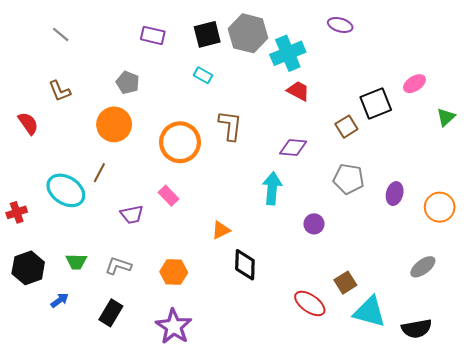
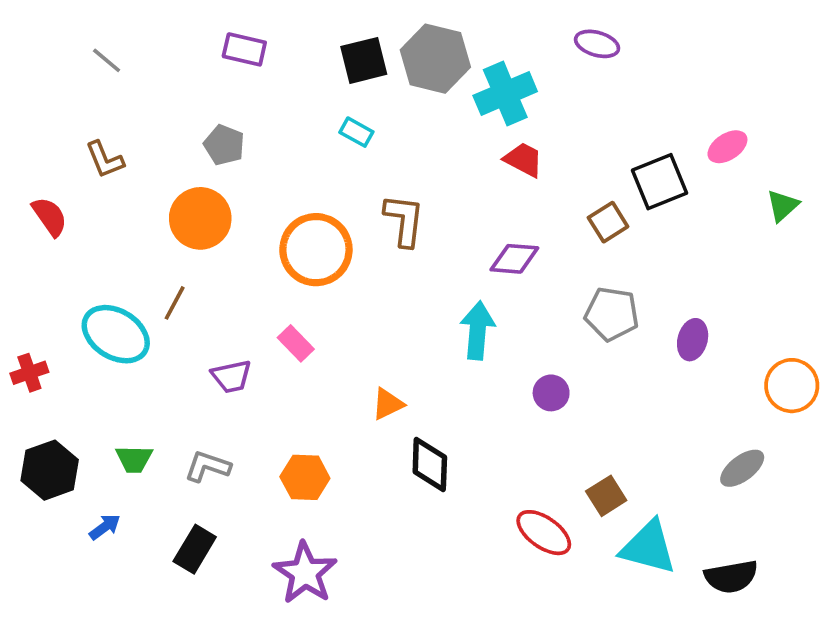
purple rectangle: (153, 35) -> (244, 49), moved
orange circle: (440, 207) -> (792, 386), moved

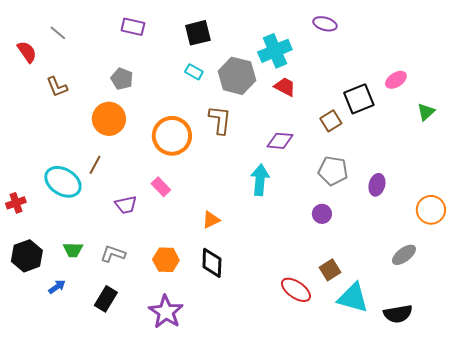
gray hexagon: (435, 59) -> (237, 76), moved
red semicircle: (50, 217) -> (27, 52), moved
purple circle: (551, 393) -> (322, 214), moved
black diamond: (430, 465) -> (212, 263), moved

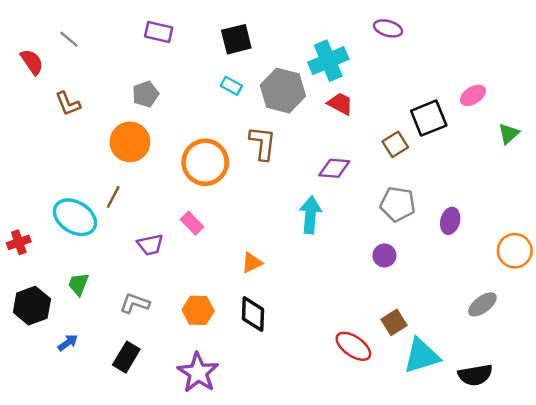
gray pentagon: (122, 79) -> (145, 94), turned 30
green trapezoid: (73, 250) -> (79, 284), moved, turned 110
cyan triangle: (353, 298) -> (421, 356), turned -32

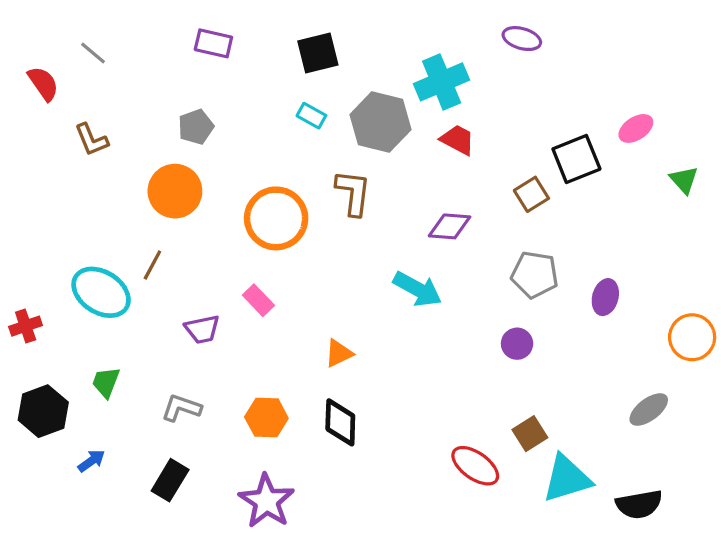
green triangle: (509, 134) -> (684, 180), turned -30
cyan arrow: (310, 215) -> (417, 289), turned 114

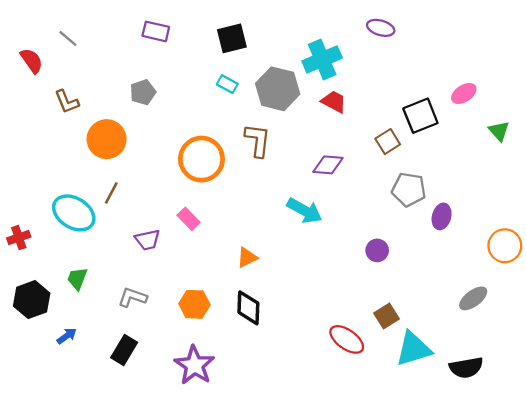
orange circle: (175, 191) -> (107, 139), moved
gray pentagon: (535, 275) -> (409, 190), moved

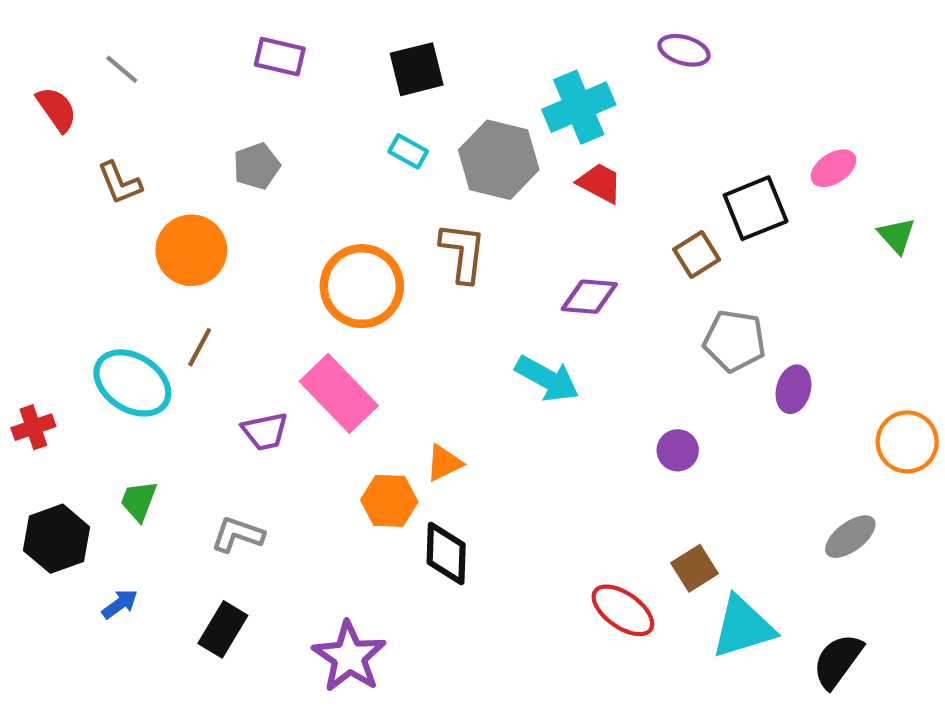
pink rectangle: (189, 219) -> (339, 393), size x1.8
orange hexagon: (194, 304) -> (389, 501), moved
black semicircle: (466, 368) -> (838, 661), turned 136

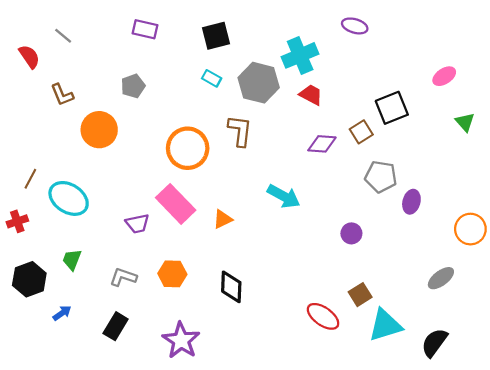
pink ellipse: (833, 168) -> (444, 76), moved
purple diamond: (589, 297) -> (322, 144), moved
brown line: (200, 347) -> (30, 179), moved
orange triangle: (444, 463) -> (223, 219), moved
orange hexagon: (389, 501) -> (172, 274), moved

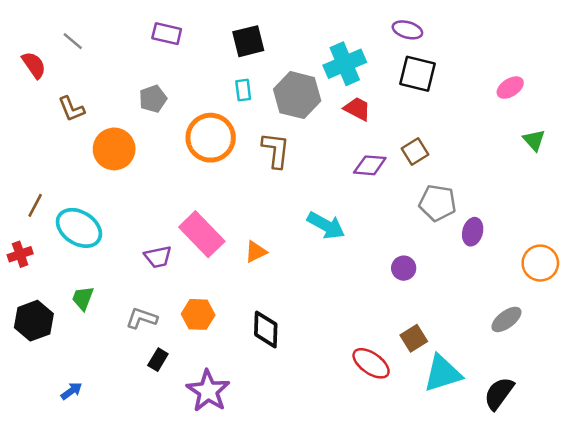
cyan rectangle: (212, 78) -> (243, 90), turned 54
black square: (392, 108) -> (417, 74), moved, turned 36
orange circle: (188, 148) -> (211, 138), moved
blue arrow: (62, 313) -> (71, 391), moved
black rectangle: (116, 326) -> (158, 360), moved, size x0.7

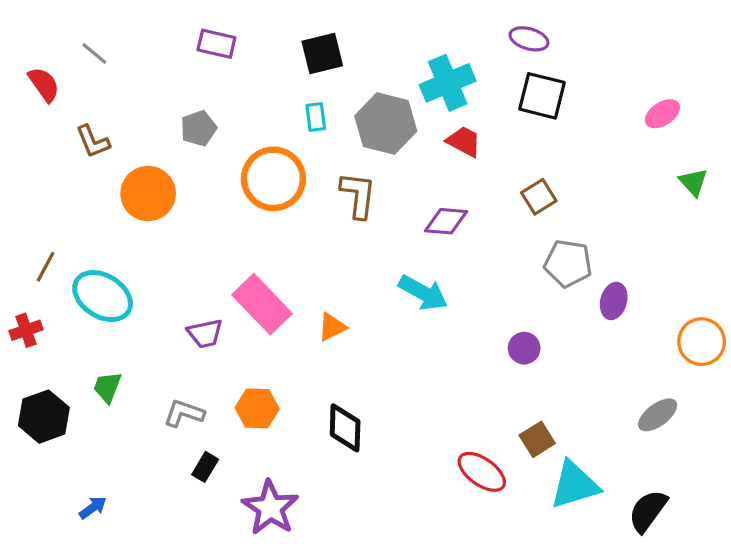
purple diamond: (370, 165) -> (446, 221), moved

